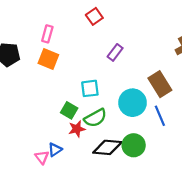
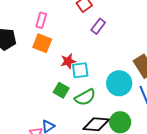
purple rectangle: (115, 52) -> (98, 26), moved
red star: (77, 129) -> (68, 61), moved

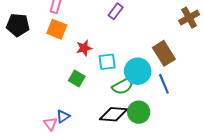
cyan square: (80, 70) -> (107, 62), moved
green semicircle: (85, 97) -> (123, 86), moved

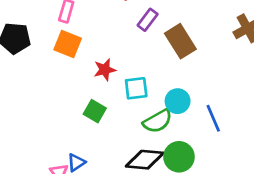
brown rectangle: (164, 53) -> (180, 41), moved
cyan circle: (138, 71) -> (178, 101), size x0.7

